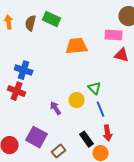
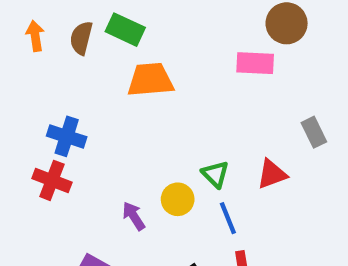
orange trapezoid: (77, 46) -> (150, 80), moved
red triangle: (122, 55) -> (272, 174), moved, turned -35

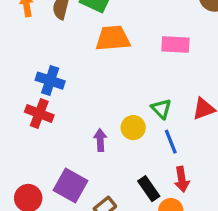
pink rectangle: (255, 63) -> (175, 45), moved
purple arrow: (134, 216) -> (100, 140), turned 30

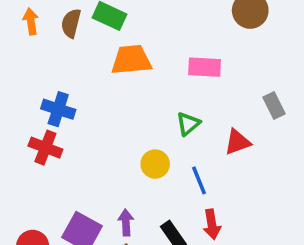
green triangle: (161, 109) -> (188, 124), moved, turned 35
purple arrow: (100, 140) -> (126, 223), moved

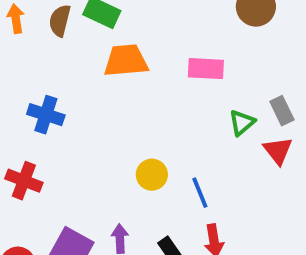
green triangle: (188, 124) -> (242, 123), moved
red triangle: (237, 142) -> (278, 151), moved, turned -48
red cross: (45, 148) -> (24, 181), moved

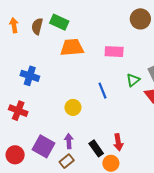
yellow circle: (152, 175) -> (73, 107), moved
blue line: (200, 193) -> (102, 91), moved

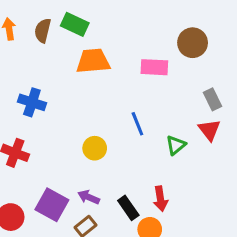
brown circle: (140, 19) -> (193, 43), moved
green triangle: (133, 80) -> (176, 145), moved
purple arrow: (69, 141) -> (89, 197), turned -64

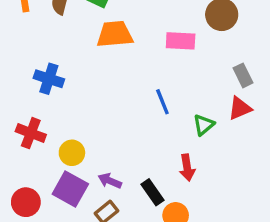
red triangle: (209, 130) -> (240, 108), turned 45
yellow circle: (95, 148) -> (72, 153), moved
red arrow: (160, 199) -> (187, 168), moved

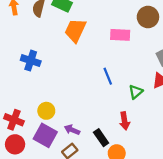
orange trapezoid: (115, 34) -> (75, 30), turned -60
red cross: (31, 133) -> (14, 120), moved

